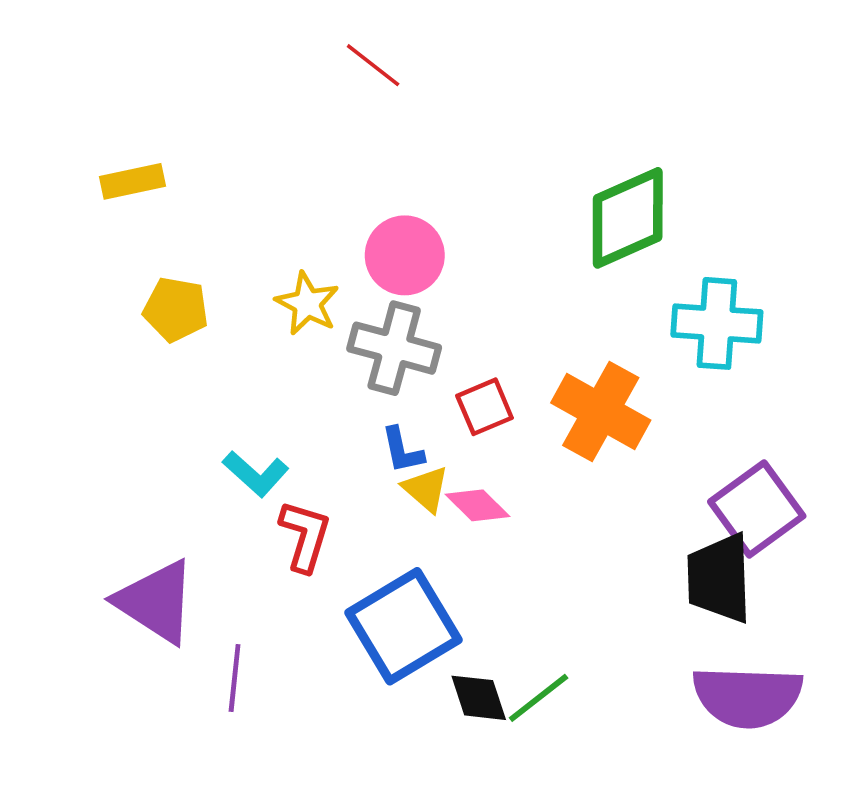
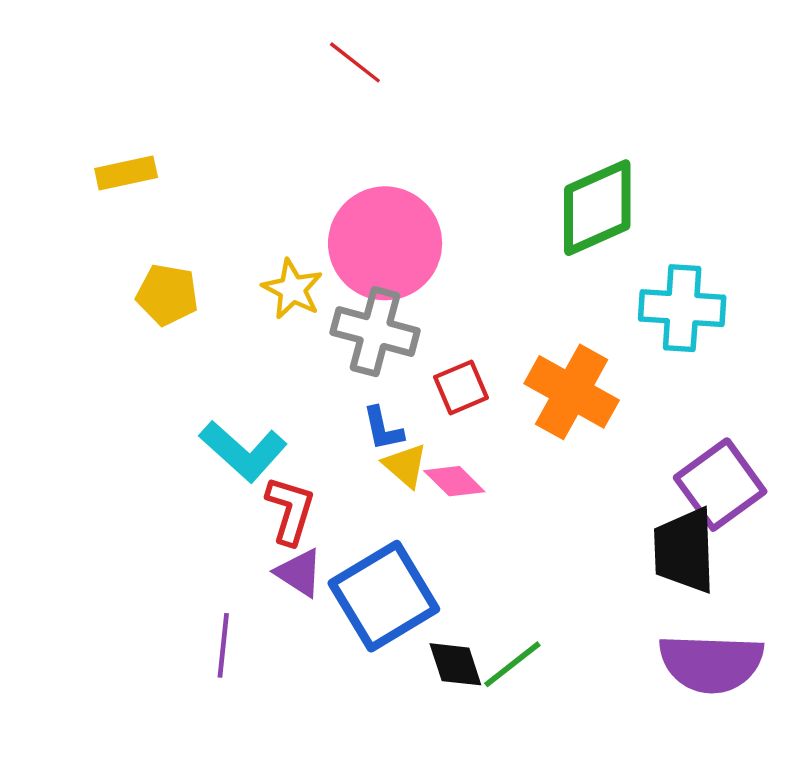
pink circle: (405, 255) -> (385, 243), size x1.5
cyan L-shape: (256, 474) -> (243, 451), size x1.4
purple triangle: (156, 602) -> (299, 573), moved, size x0.6

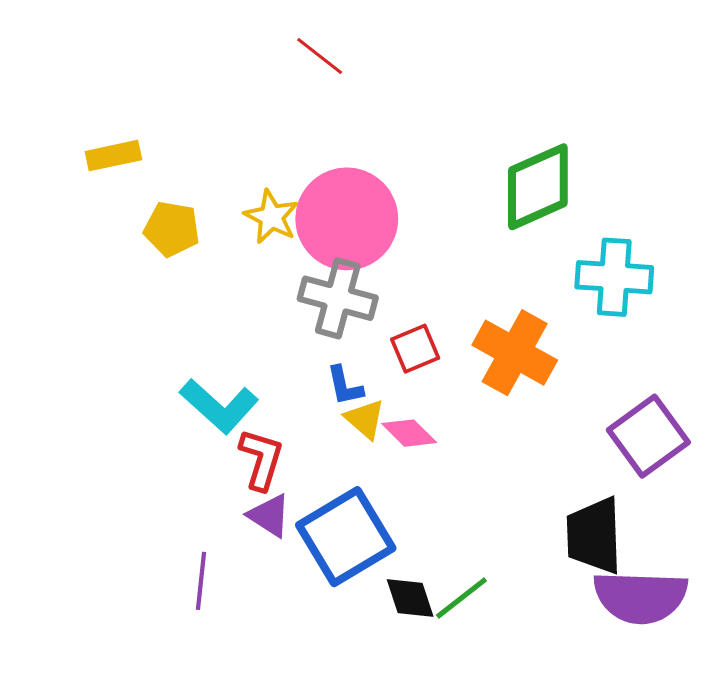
yellow star: (292, 289) -> (271, 217), moved
yellow pentagon: (167, 295) -> (172, 229), moved
black trapezoid: (684, 550) -> (594, 536), moved

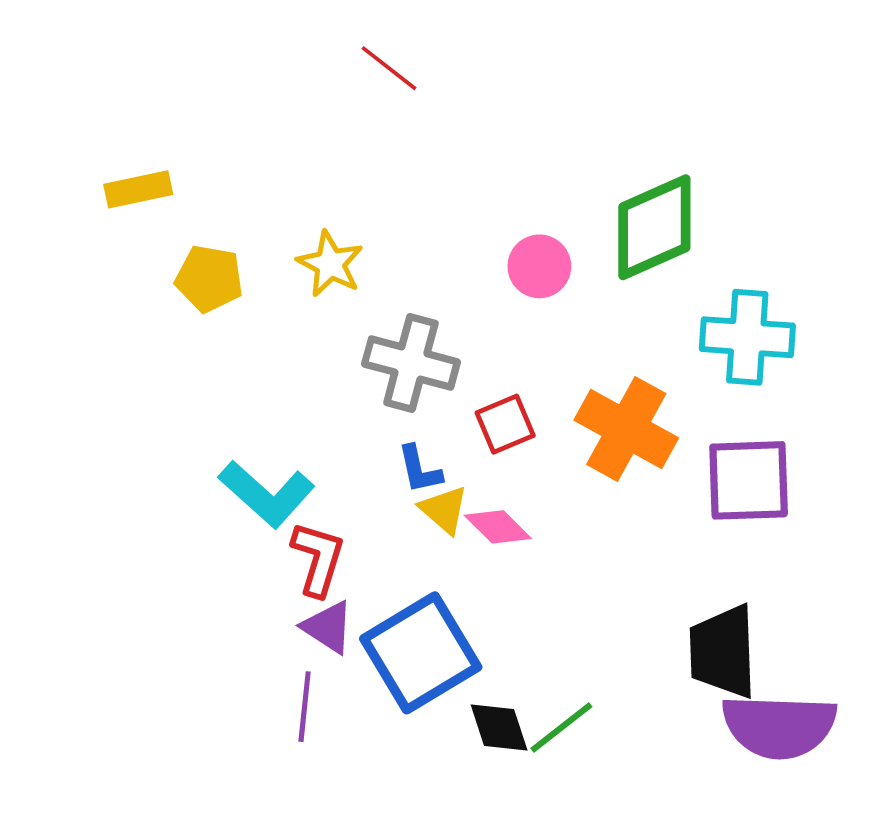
pink circle: (347, 219) -> (539, 266), moved, size x0.5
purple square: (648, 436) -> (749, 480), moved, turned 34
purple line: (201, 581) -> (305, 707), moved

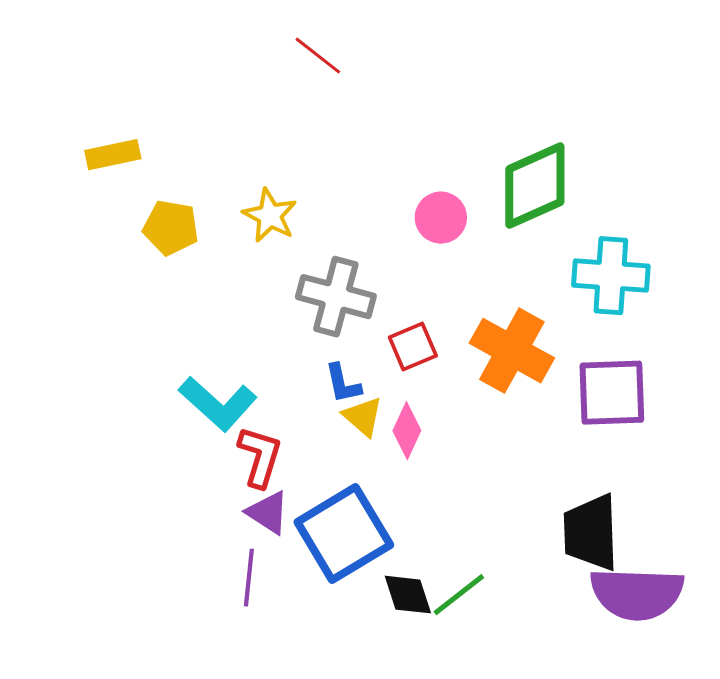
pink diamond: (498, 527) -> (407, 431), turned 70

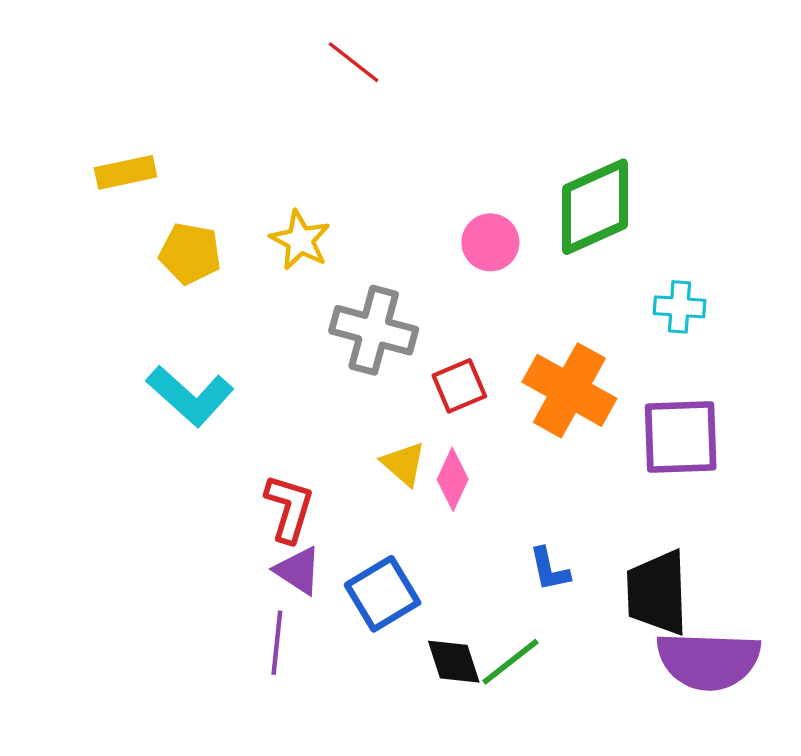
cyan cross: (611, 276) -> (680, 307), size x0.6
blue L-shape: (343, 384) -> (549, 569), moved
cyan L-shape: (218, 404) -> (190, 396), moved
blue square: (344, 534) -> (383, 594), size x0.7

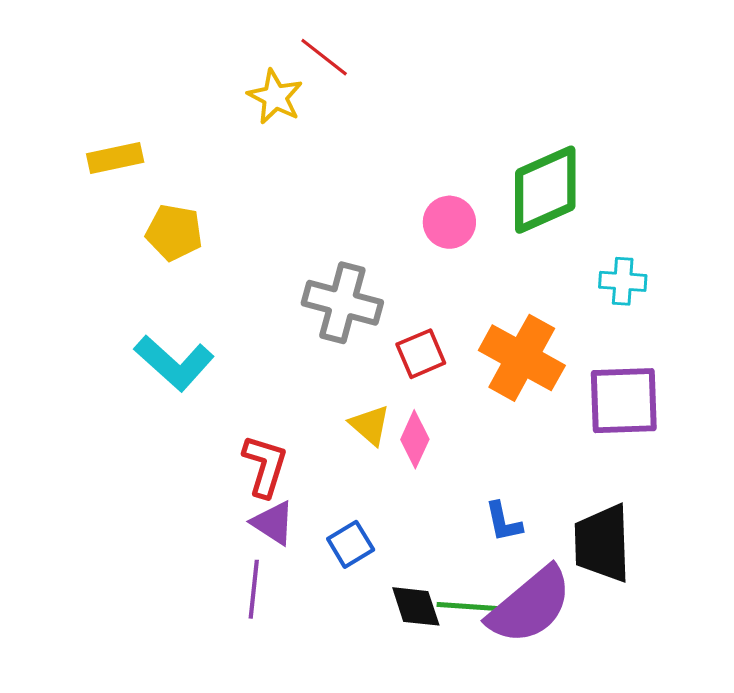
yellow star: (300, 240) -> (275, 97), moved
blue square: (383, 594) -> (351, 544), size x0.7
purple semicircle: (708, 661) -> (530, 605), moved, turned -42
green line: (510, 662) -> (468, 606), turned 42

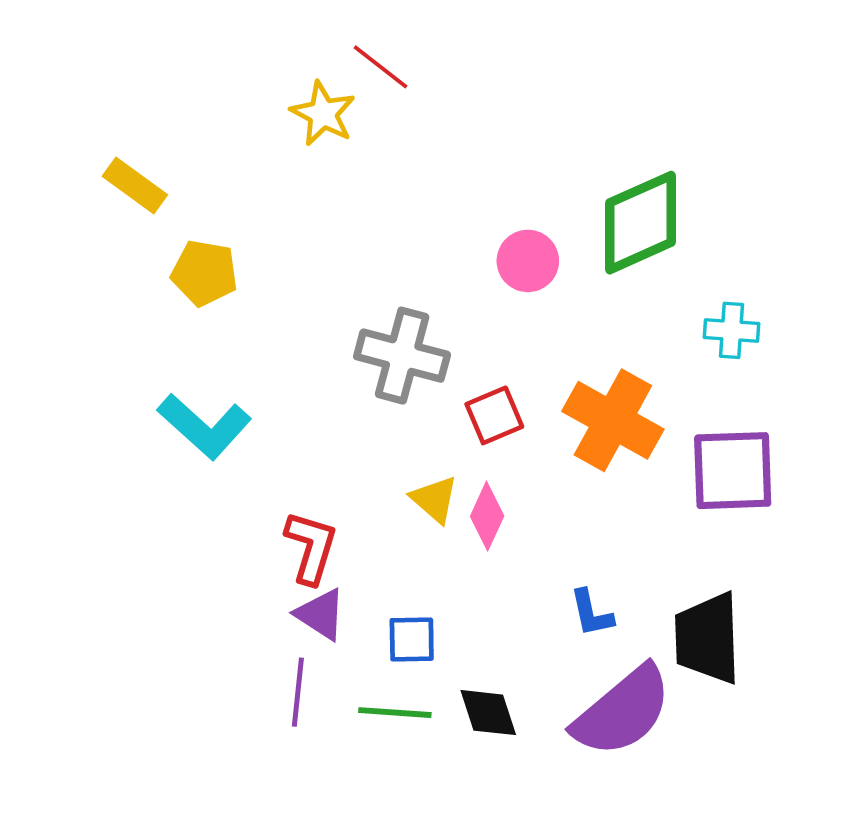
yellow rectangle: (115, 158) -> (135, 185), turned 48
blue square: (351, 544) -> (412, 639), turned 30
green line: (468, 606) -> (395, 713), moved

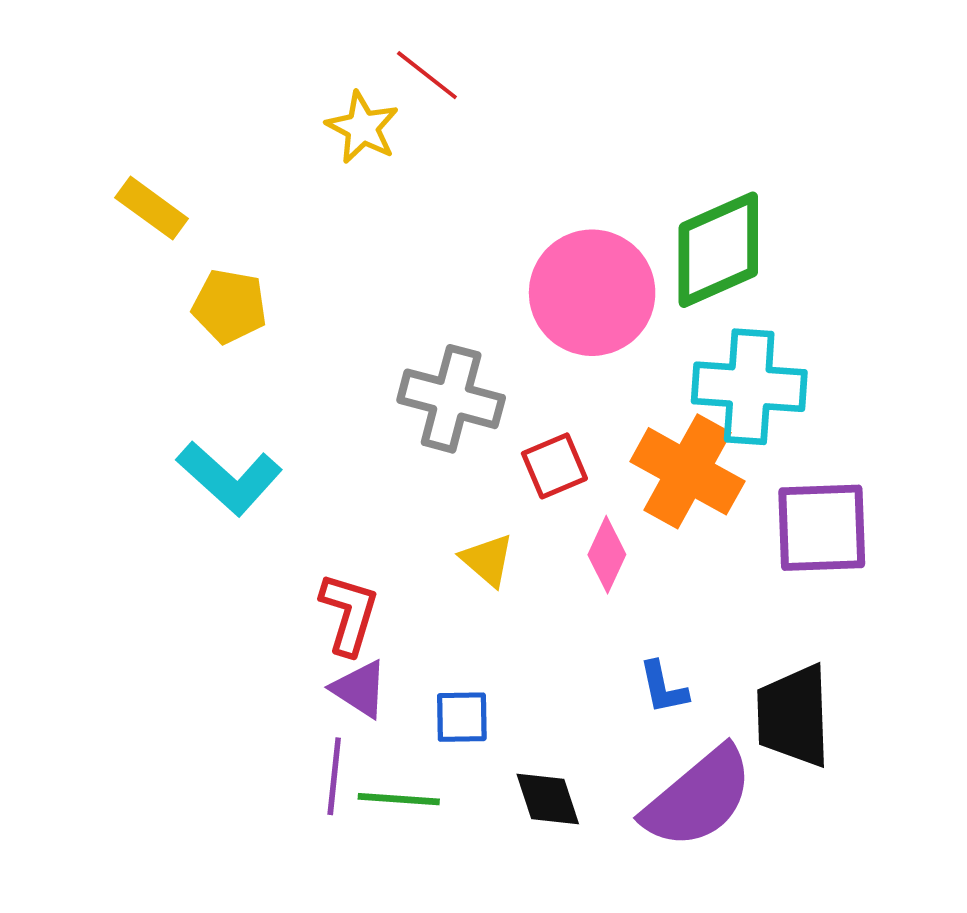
pink circle: (528, 261) -> (592, 293), size x1.8
cyan cross: (731, 330) -> (749, 387), moved, size x1.8
pink diamond: (487, 516) -> (607, 555), moved
green line: (395, 713) -> (399, 799), moved

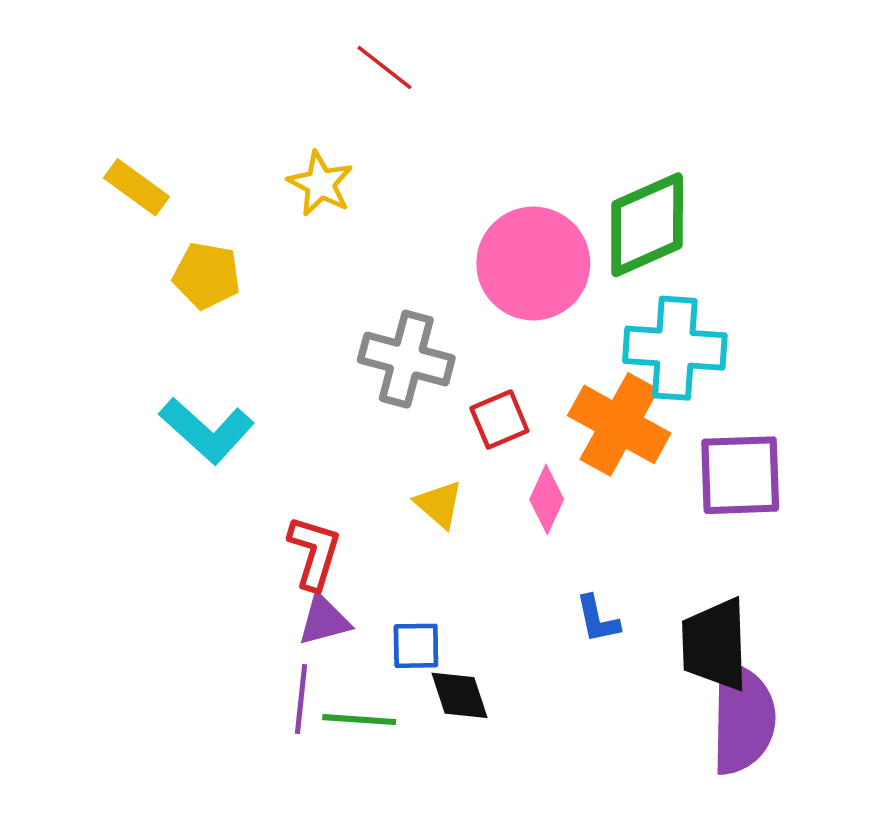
yellow star: (362, 128) -> (320, 184), moved
purple triangle: (360, 689) -> (324, 620), turned -48
purple semicircle: (698, 798) -> (743, 718), moved, turned -49
black diamond: (548, 799) -> (460, 695), moved

